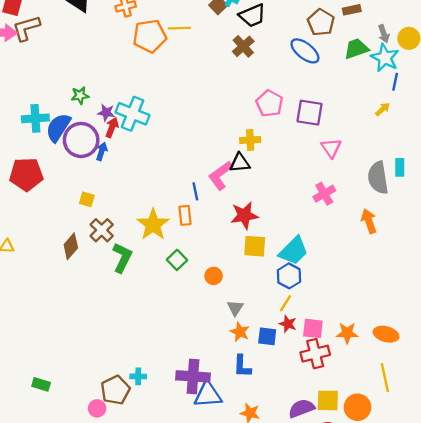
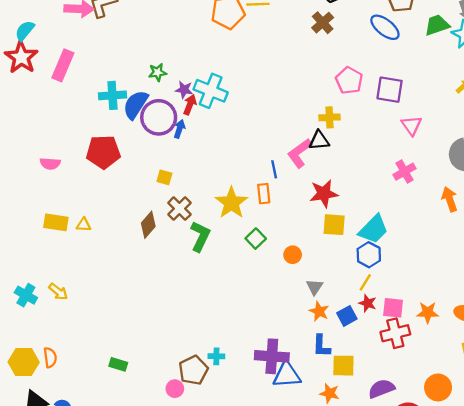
blue square: (267, 336) -> (347, 316), turned -36
yellow square: (328, 400) -> (343, 366), moved

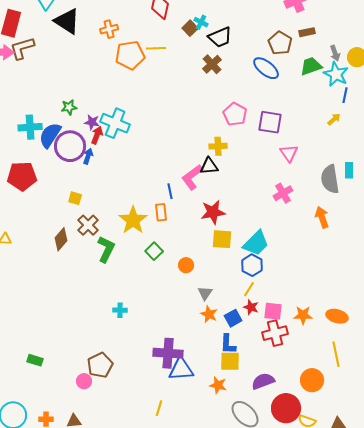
blue L-shape: (321, 346) -> (228, 344), moved
cyan cross: (216, 356) -> (120, 310), moved

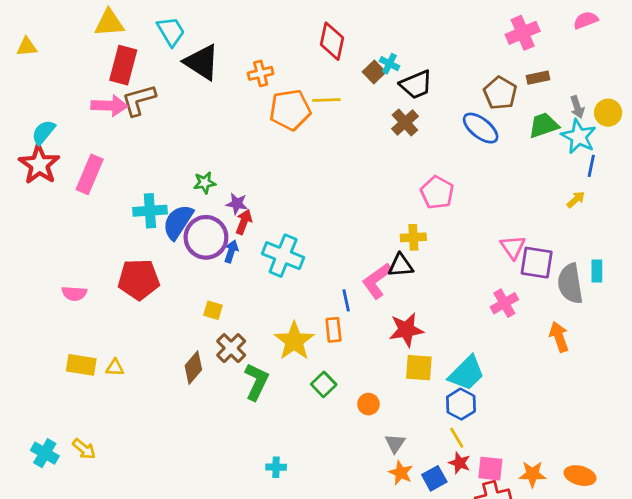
purple square: (270, 122) -> (537, 263), moved
cyan cross: (115, 123) -> (283, 256), moved
yellow line: (249, 289) -> (457, 438), turned -63

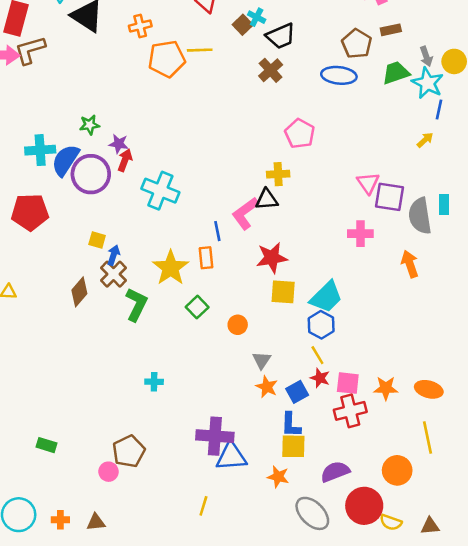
blue ellipse: (481, 128) -> (339, 75), turned -32
blue arrow: (231, 251) -> (114, 255), moved
pink cross: (504, 303) -> (360, 234), turned 30

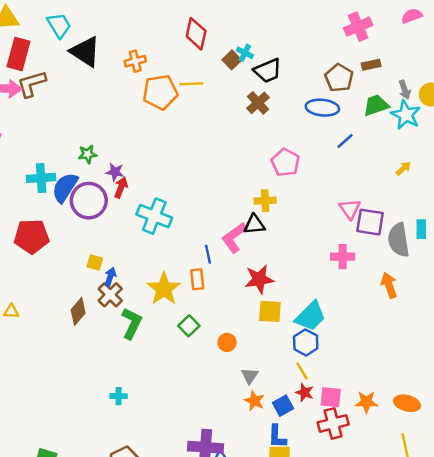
blue line: (439, 110) -> (345, 141), moved, turned 36
cyan cross: (154, 382) -> (119, 396), moved

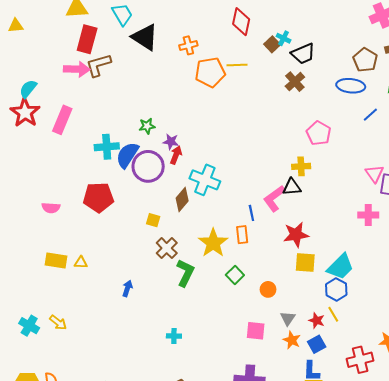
blue arrow: (110, 277) -> (127, 288), moved
brown diamond: (78, 311) -> (182, 199), moved
red star: (304, 392) -> (317, 320), moved
pink square: (331, 397) -> (256, 331), moved

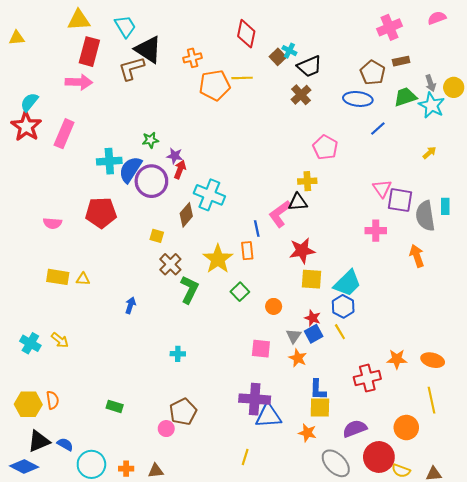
brown L-shape: (98, 65) -> (131, 68), moved
red star: (317, 320) -> (313, 318), moved
blue square: (317, 344) -> (314, 334), moved

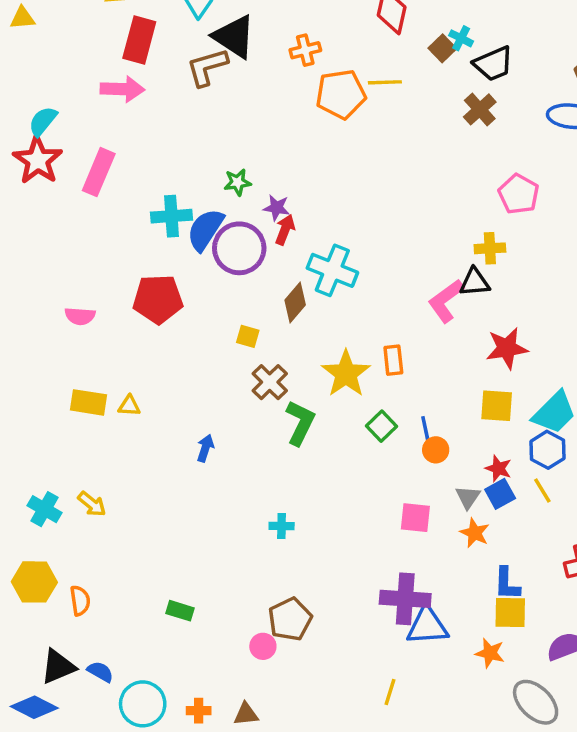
blue line: (257, 229) -> (426, 430), moved
red star: (302, 251) -> (507, 348), moved
yellow hexagon: (28, 404) -> (34, 582), moved

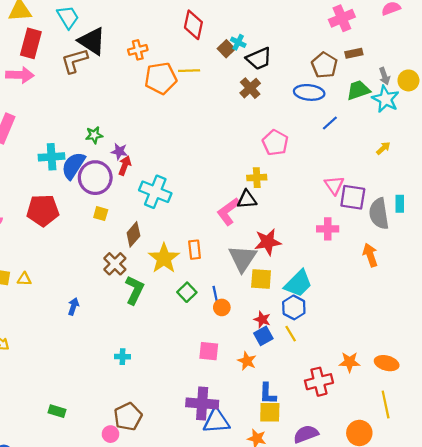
brown diamond: (295, 303) -> (133, 234), moved
yellow square: (248, 336) -> (101, 214), moved
gray triangle: (468, 497) -> (243, 258), moved, size x1.8

